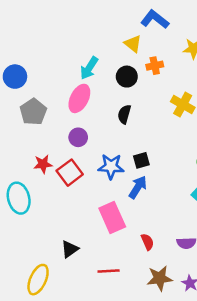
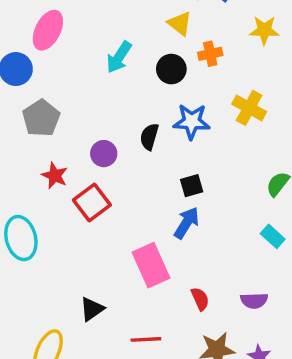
pink ellipse: (79, 98) -> (48, 30), moved
black semicircle: (124, 114) -> (149, 137), moved
red star: (43, 164) -> (55, 176), moved, turned 30
blue star: (111, 166) -> (192, 121), moved

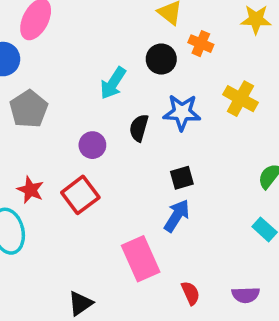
orange cross: (210, 54) -> (201, 44), turned 35
cyan arrow: (119, 57) -> (113, 83), moved
red star: (55, 176) -> (30, 190), moved

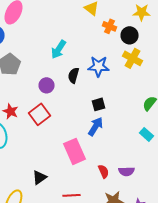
black circle: (161, 59) -> (130, 35), moved
purple semicircle: (246, 295) -> (126, 171), moved

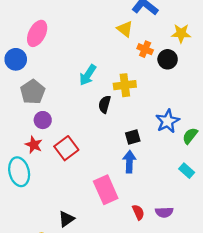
yellow cross: (132, 58) -> (125, 85), moved, turned -36
blue star: (98, 66) -> (168, 121), moved, turned -30
purple circle: (46, 85) -> (43, 120), moved
blue arrow: (96, 126) -> (129, 162), turned -30

